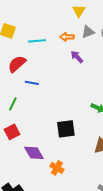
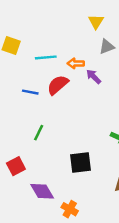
orange arrow: (67, 37) -> (76, 63), moved
red semicircle: (17, 64) -> (58, 85), moved
blue line: (32, 83) -> (30, 92), moved
green line: (13, 104) -> (39, 133), moved

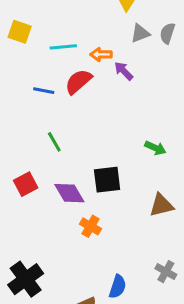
green line: (39, 133) -> (54, 142), turned -56
purple diamond: (42, 191) -> (69, 193), moved
orange cross: (70, 209) -> (90, 226), moved

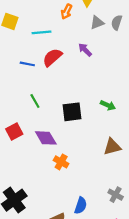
orange arrow: (101, 54) -> (67, 12), moved, turned -64
black square: (107, 180) -> (72, 112), moved

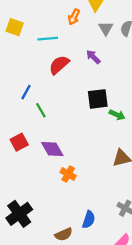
gray triangle: (97, 23) -> (106, 28), turned -40
blue line: (27, 64) -> (26, 92), moved, turned -72
black square: (72, 112) -> (98, 99), moved

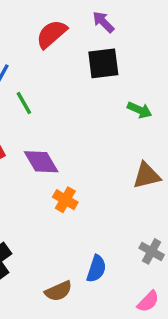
black square: (98, 99) -> (103, 63), moved

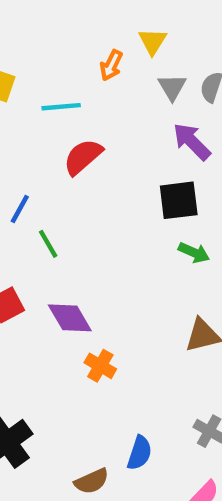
purple arrow: (103, 22) -> (192, 142), moved, size x1.4
black square: (103, 63) -> (179, 200), moved

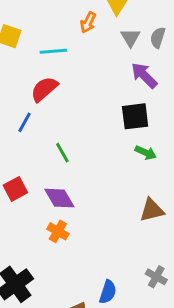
red semicircle: (83, 157) -> (44, 89), moved
green line: (48, 244) -> (62, 153), moved
orange cross: (100, 366) -> (58, 231), moved

